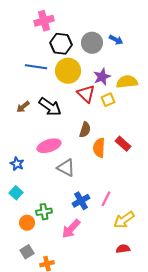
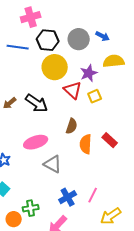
blue line: (36, 67) -> (18, 47), moved
yellow semicircle: (127, 82) -> (114, 61), moved

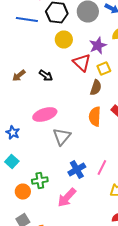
yellow circle: (55, 67) -> (64, 40), size x0.7
black arrow: (37, 103) -> (46, 76), size x0.6
brown semicircle: (72, 126) -> (96, 88), moved
gray triangle: (53, 164) -> (62, 136), turned 42

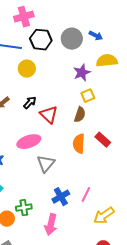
yellow circle: (64, 40) -> (27, 69), moved
red triangle: (82, 62) -> (49, 115), moved
black arrow: (46, 76) -> (30, 103), turned -80
pink arrow: (67, 198) -> (51, 225), turned -30

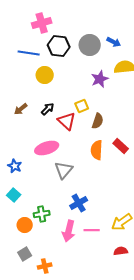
yellow square: (88, 96) -> (82, 106), moved
pink line: (86, 195) -> (92, 230), moved, turned 63

